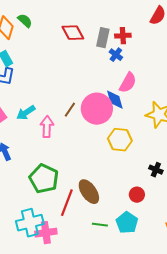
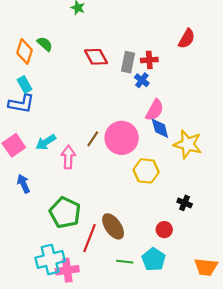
blue diamond: (115, 100) -> (160, 128), moved

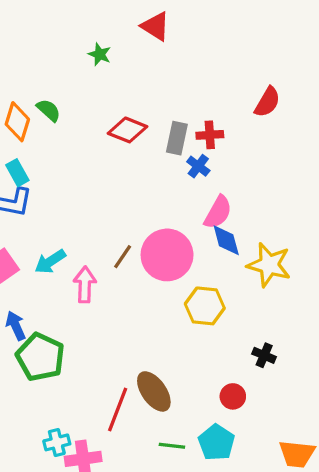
red diamond: (96, 57) -> (128, 130), turned -40
green pentagon: (65, 213) -> (40, 357), moved
cyan cross: (50, 259) -> (57, 442), size x0.6

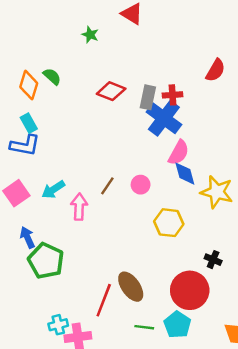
blue cross: (198, 166) -> (164, 118), size x2.0
pink circle: (167, 255) -> (141, 185), size x0.5
red circle: (233, 396) -> (190, 290), size x2.0

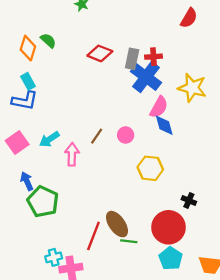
red semicircle: (216, 70) -> (189, 18), moved
yellow star: (217, 192) -> (192, 88), moved
cyan pentagon: (177, 325) -> (171, 258), moved
green line: (144, 327) -> (129, 241), moved

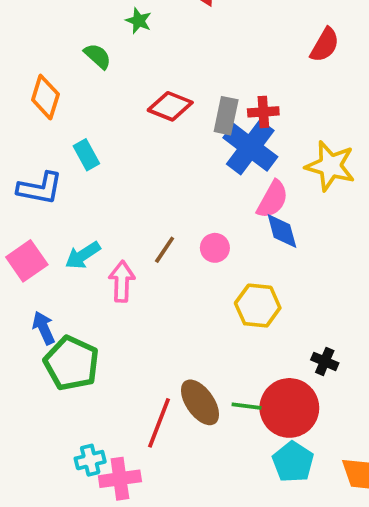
green semicircle: (48, 41) -> (98, 56), moved
cyan rectangle: (28, 81) -> (86, 155), moved
green line: (129, 241) -> (247, 406), moved

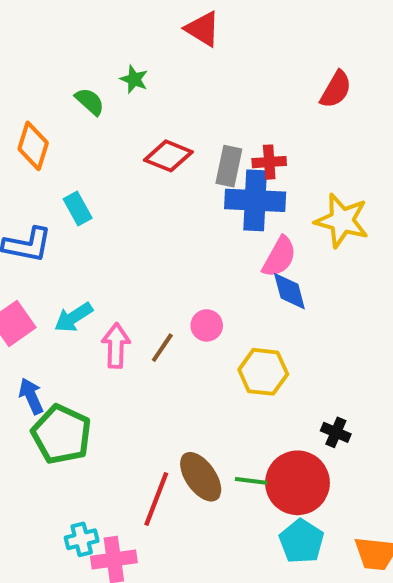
green star: (139, 21) -> (134, 79), moved
blue cross: (250, 147) -> (255, 200), turned -34
pink circle: (215, 248) -> (207, 325), moved
brown line: (165, 250) -> (162, 348), moved

